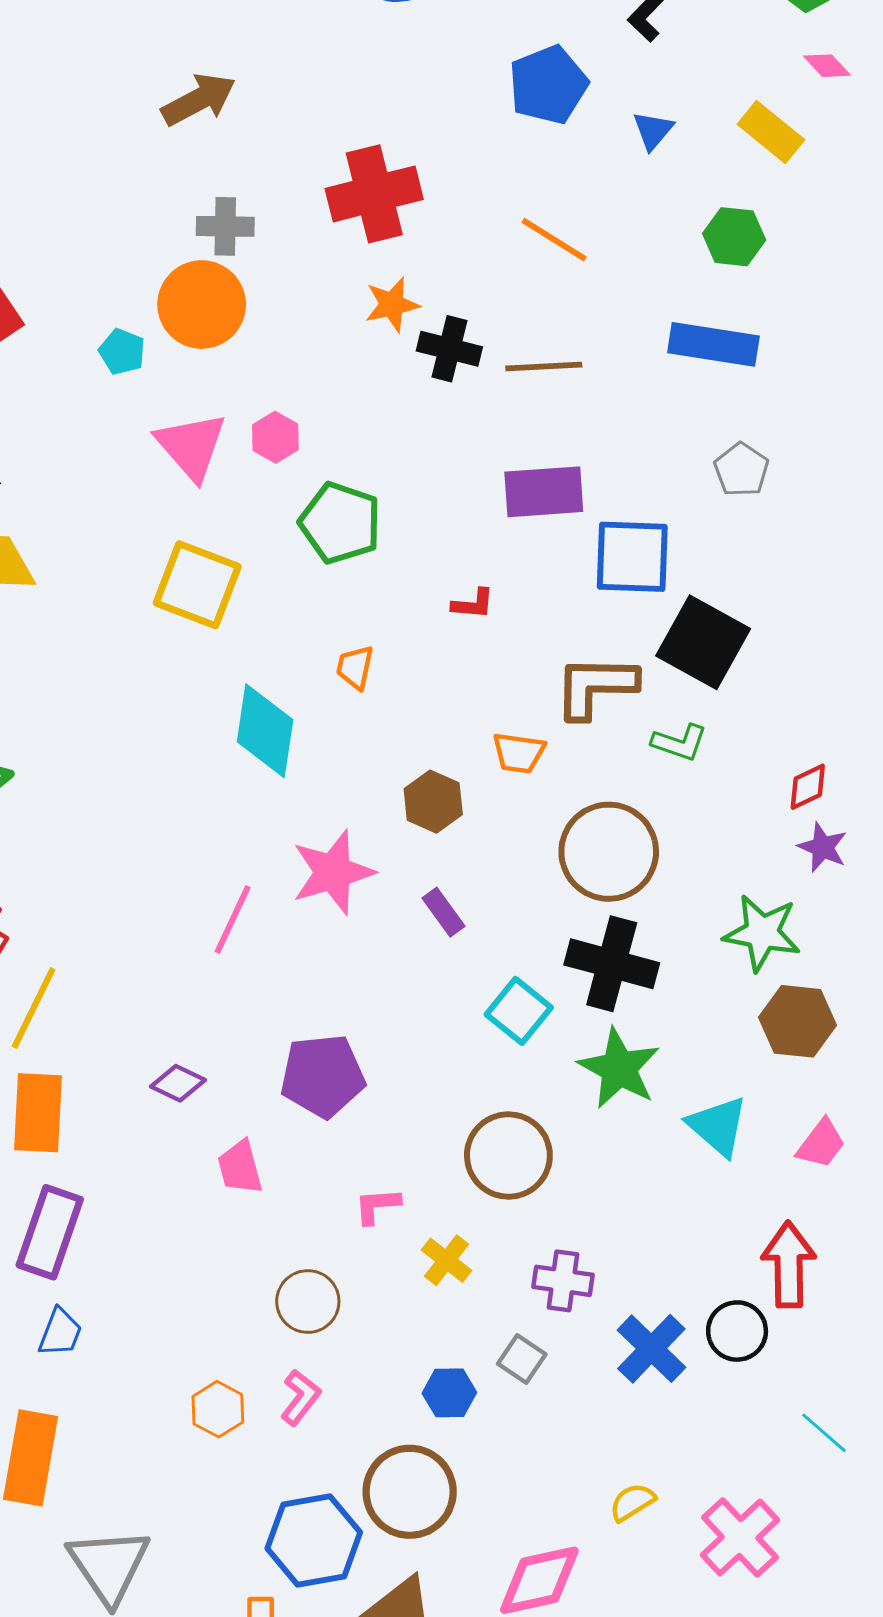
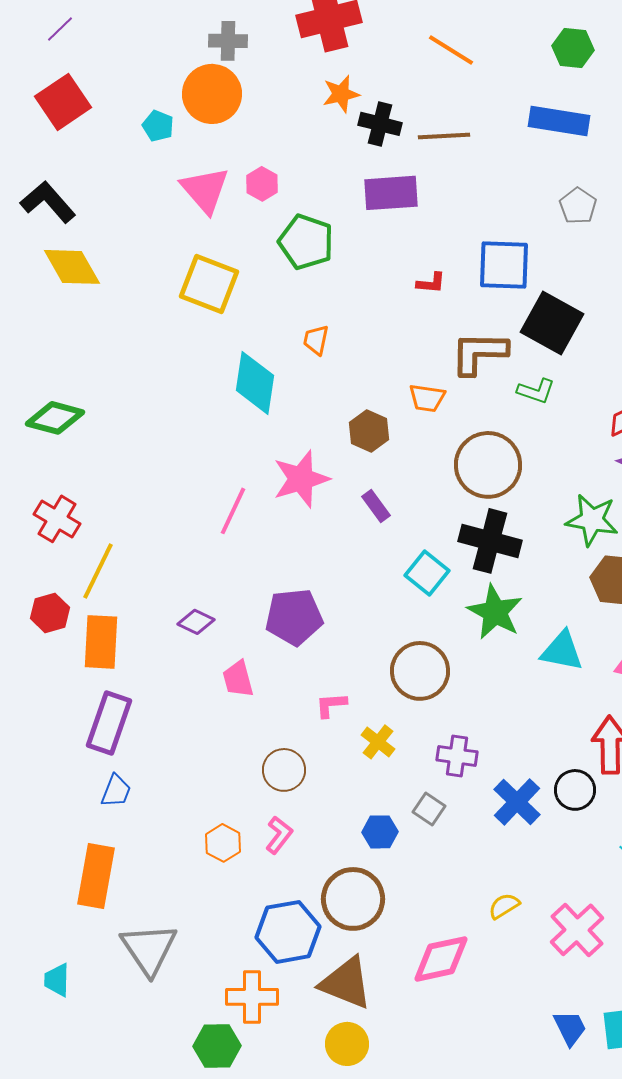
purple rectangle: (544, 492) -> (391, 193), moved
red L-shape: (473, 604) -> (431, 283), moved
cyan triangle: (718, 1126) -> (562, 651), turned -30

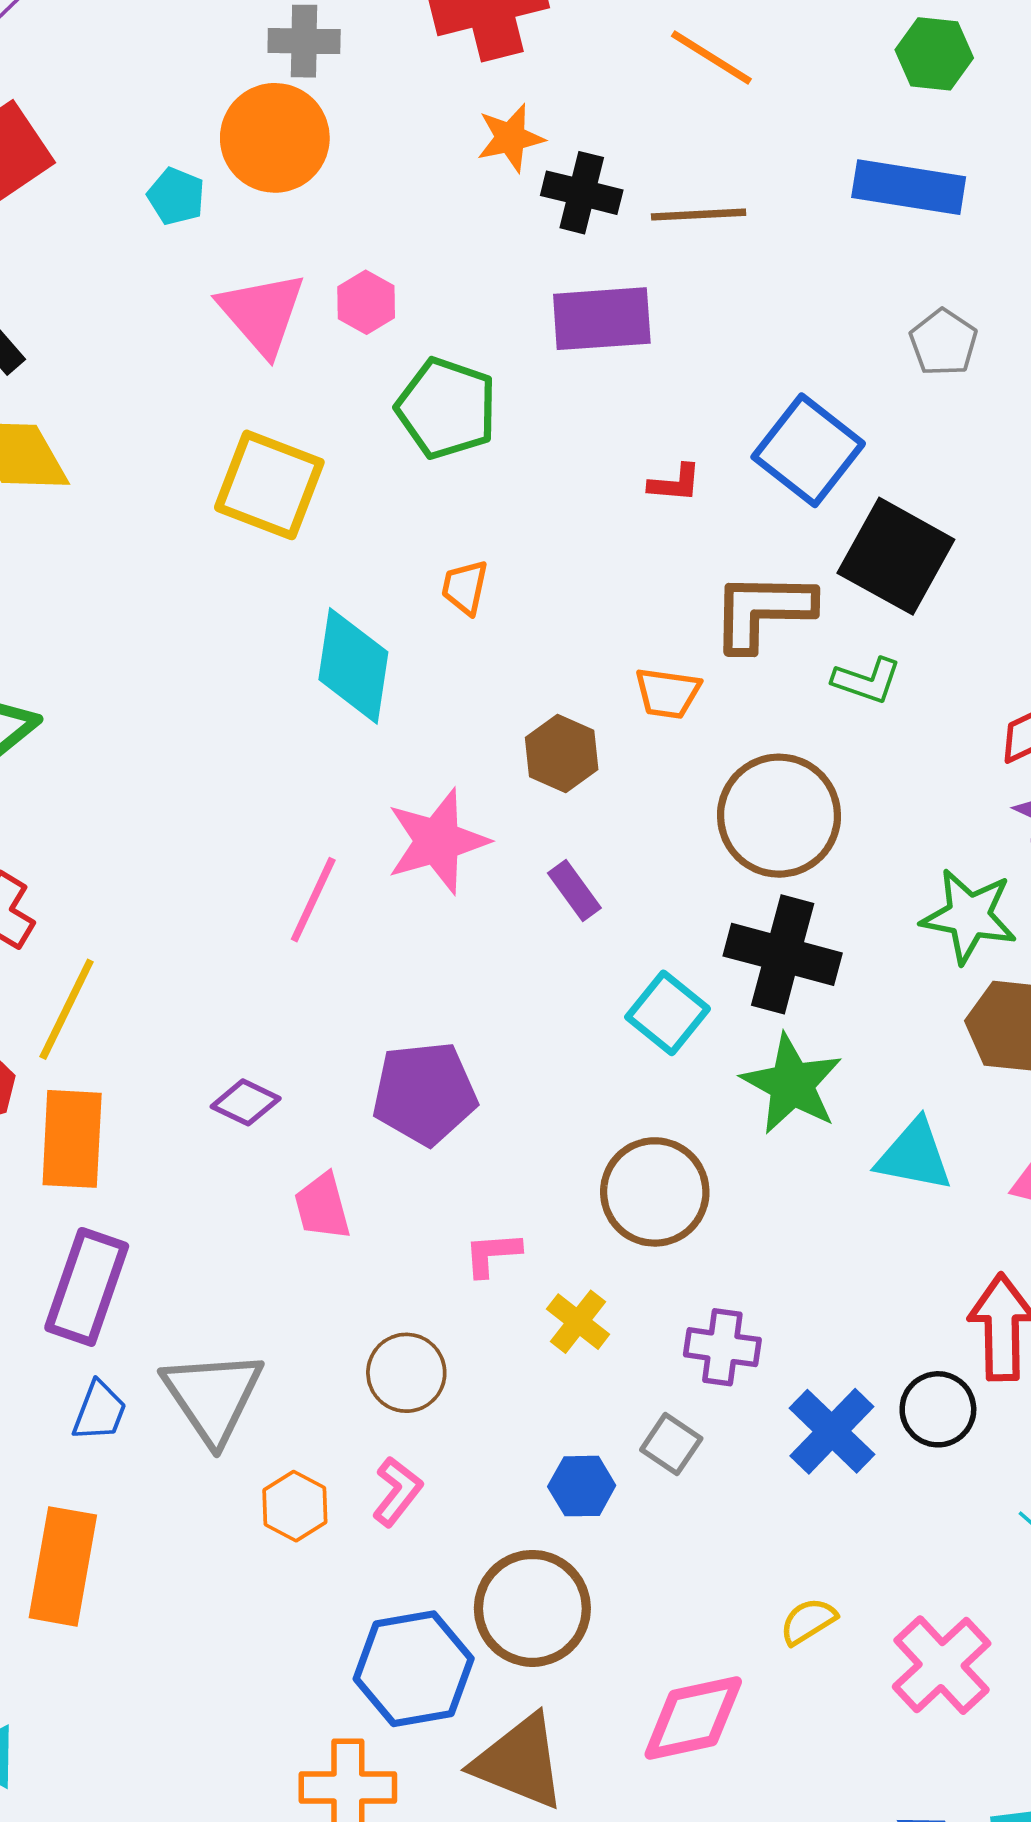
blue square: (504, 265) -> (808, 450), turned 36
gray triangle: (149, 949) -> (213, 1397), moved

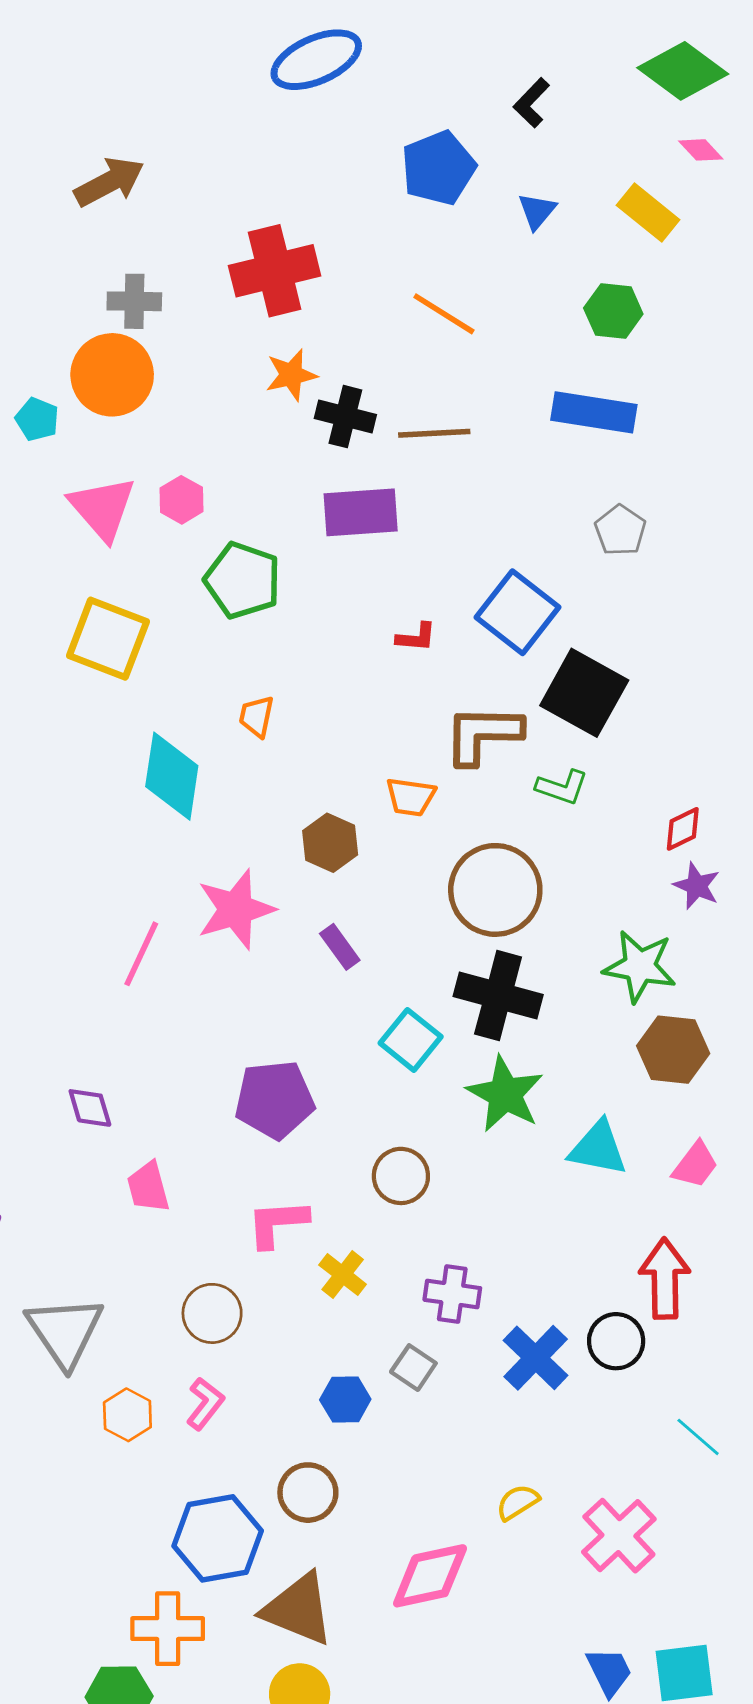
purple pentagon: (425, 1093) -> (275, 1100), moved
purple diamond: (246, 1102) -> (90, 1108), turned 48
brown circle: (655, 1192) -> (401, 1176), size x0.7
pink L-shape: (492, 1254) -> (277, 1223), size x1.4
brown circle: (532, 1608) -> (308, 1493), size x0.7

